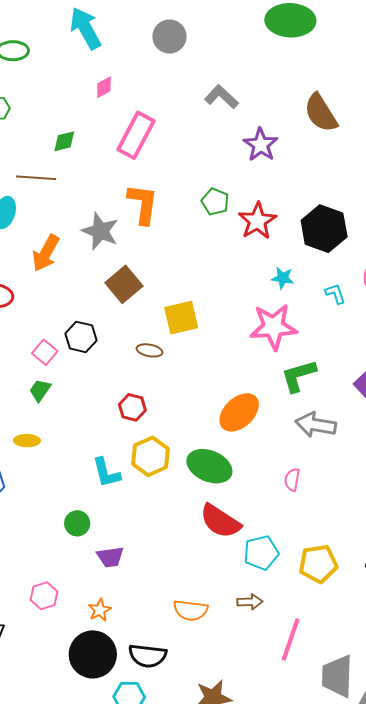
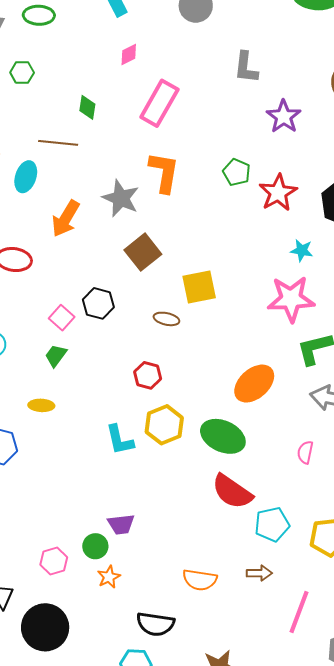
gray L-shape: (221, 97) -> (246, 67), turned -128
green diamond: (64, 141) -> (87, 107), turned -70
green circle: (77, 523) -> (95, 546), moved
black circle: (93, 654) -> (45, 627), moved

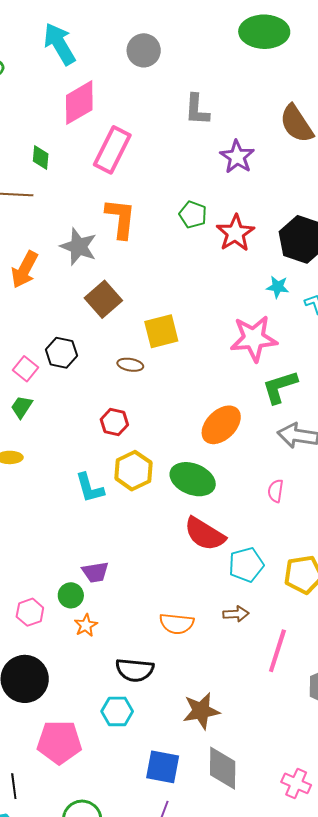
pink diamond: (129, 54) -> (79, 103), size x2.0
cyan star: (302, 250) -> (278, 287), moved

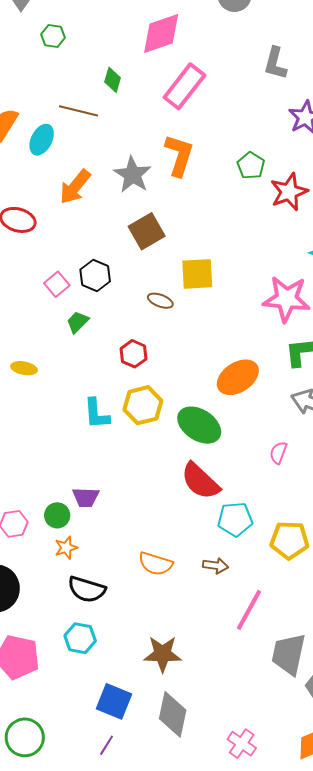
green trapezoid: (22, 407) -> (78, 322), moved
black semicircle: (135, 670) -> (87, 589), moved

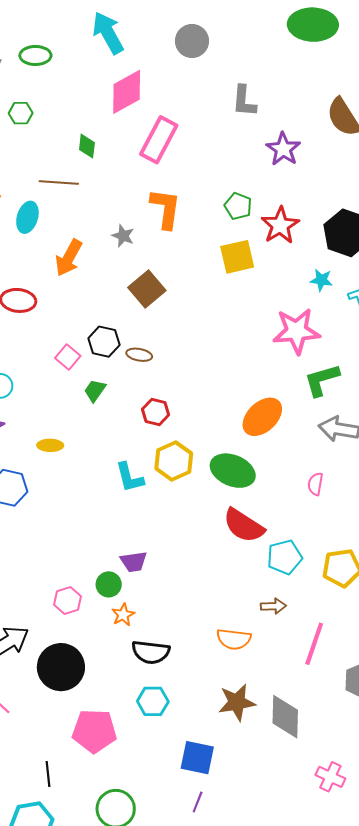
gray star: (132, 175) -> (123, 236), size x0.6
yellow square: (197, 274) -> (237, 257), moved
brown ellipse: (160, 301) -> (139, 355), moved
orange semicircle: (156, 564) -> (234, 639), moved
gray diamond: (173, 714) -> (285, 717), moved

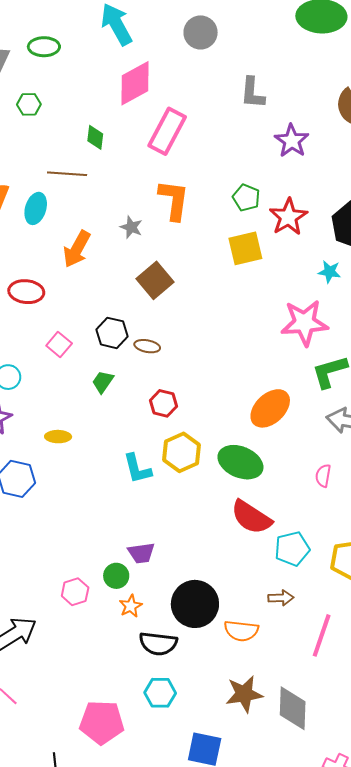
pink square: (68, 357) -> (59, 345), moved
black circle: (61, 667) -> (195, 604), moved

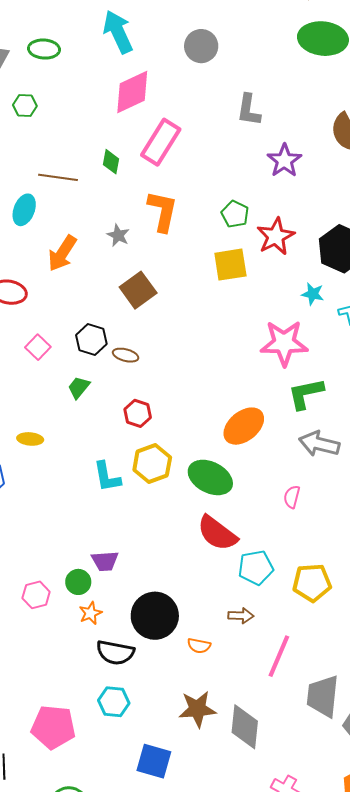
green diamond: (95, 137) -> (111, 162), moved
orange semicircle: (241, 631) -> (199, 646), size x0.7

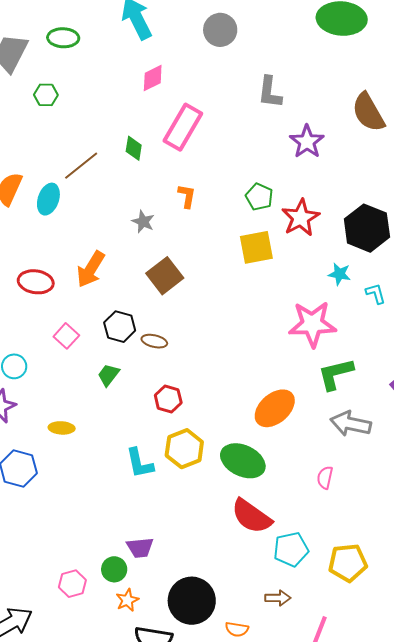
pink diamond: (132, 92) -> (153, 78), size x0.6
brown line: (58, 177) -> (81, 166), turned -45
orange L-shape: (163, 211) -> (187, 196), size x0.6
orange arrow: (62, 253) -> (91, 269), moved

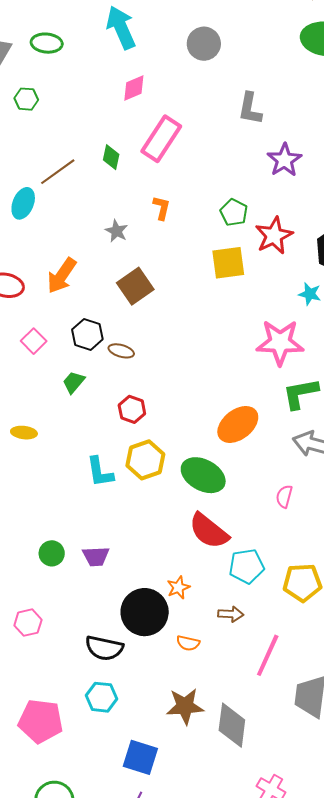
green circle: (114, 569) -> (52, 553), moved
pink hexagon: (72, 584) -> (28, 623), moved
orange star: (127, 600) -> (178, 587), moved

